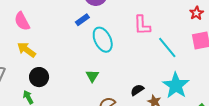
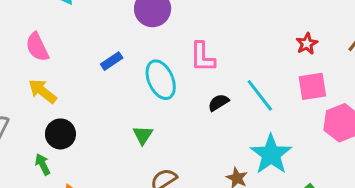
blue rectangle: (82, 20) -> (112, 61), moved
pink L-shape: (142, 25) -> (202, 57), moved
black semicircle: (137, 90) -> (218, 103), moved

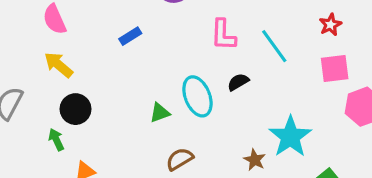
cyan ellipse: (161, 80) -> (197, 96), moved
cyan line: (260, 95) -> (274, 46), moved
green triangle: (143, 135) -> (160, 113), turned 35

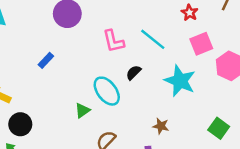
cyan star: (290, 137) -> (180, 81), moved

